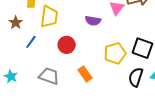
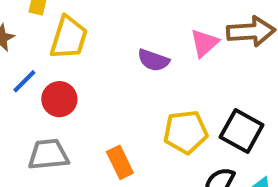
red circle: (67, 45) -> (59, 99), moved
gray trapezoid: (49, 76) -> (48, 155), turned -35

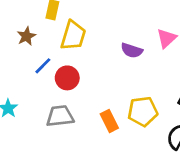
yellow pentagon: (186, 132) -> (143, 111), moved

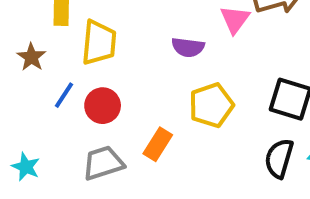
yellow pentagon: (143, 111) -> (211, 105), moved
orange rectangle: (109, 121) -> (158, 144), moved, turned 70

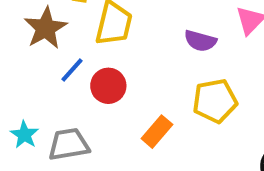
brown star: (31, 57) -> (46, 28), size x1.5
gray trapezoid: (103, 163) -> (69, 144), moved

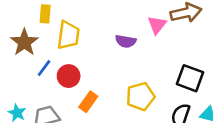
yellow pentagon: (215, 101) -> (140, 96), moved
orange rectangle: (157, 132) -> (88, 102), moved

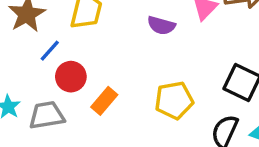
red circle: (69, 76) -> (71, 77), moved

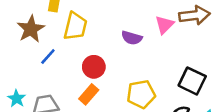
red circle: (71, 77) -> (94, 67), moved

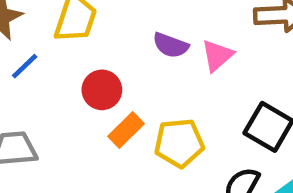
pink triangle: (164, 25) -> (217, 55), moved
orange rectangle: (89, 94) -> (126, 130), moved

